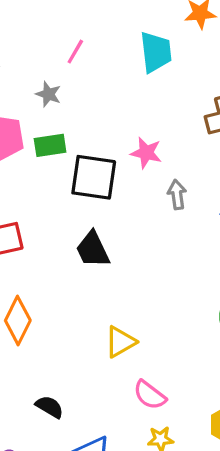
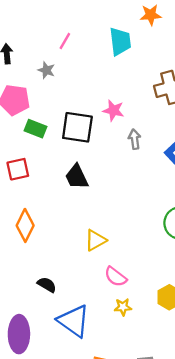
green rectangle: (50, 145) -> (35, 129), moved, turned 30

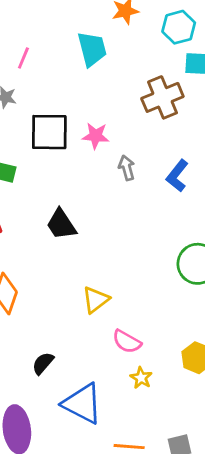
black square: (77, 127) -> (49, 132), moved
black semicircle: (47, 285) -> (43, 363), turned -72
yellow star: (123, 307) -> (141, 378), turned -30

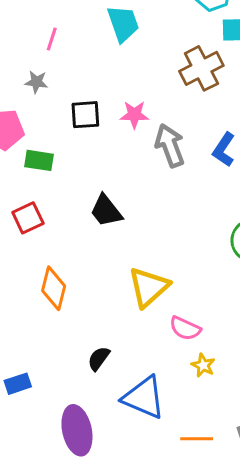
black square: (49, 132) -> (85, 115), size x0.7
gray arrow: (127, 168) -> (170, 146), size x1.6
yellow triangle: (96, 300) -> (149, 287), size x1.4

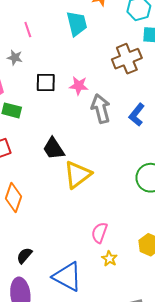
pink line: (52, 39) -> (28, 30), turned -42
yellow triangle: (149, 287) -> (78, 175), moved
pink semicircle: (185, 328) -> (99, 233), turned 80
black semicircle: (99, 359) -> (24, 256), moved

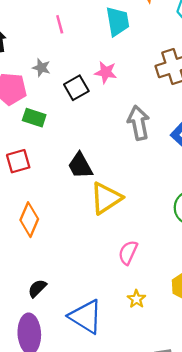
gray star: (15, 57) -> (41, 68), moved
black square: (46, 83) -> (76, 88), turned -35
pink star: (79, 86) -> (106, 72), moved
pink semicircle: (99, 233) -> (128, 253), moved

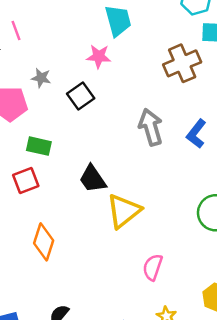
pink line: (60, 24) -> (16, 31), moved
pink star: (106, 72) -> (99, 56), moved
green rectangle: (34, 118) -> (39, 146), moved

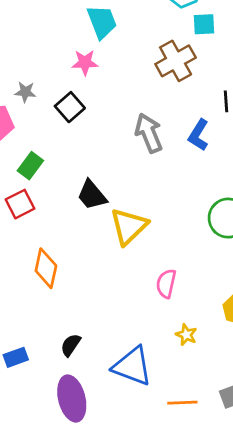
green rectangle: (39, 146) -> (30, 166), turned -60

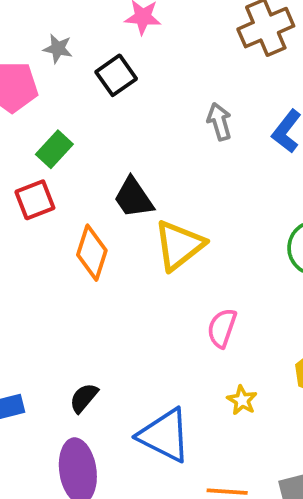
gray arrow: (149, 133) -> (219, 122), size x0.7
orange diamond: (46, 268) -> (92, 253), moved

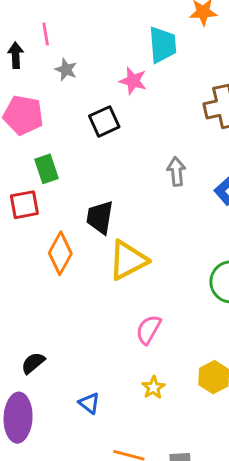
gray star: (58, 49) -> (66, 70), moved
green rectangle: (54, 149) -> (46, 169), turned -72
black trapezoid: (134, 198) -> (100, 217), turned 33
blue triangle: (165, 435) -> (89, 403), size x0.5

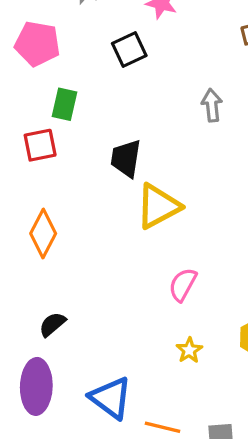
green rectangle: (46, 169) -> (65, 104), turned 32
orange diamond: (60, 253) -> (43, 233), moved
blue triangle: (89, 403) -> (111, 398), moved, size x1.8

